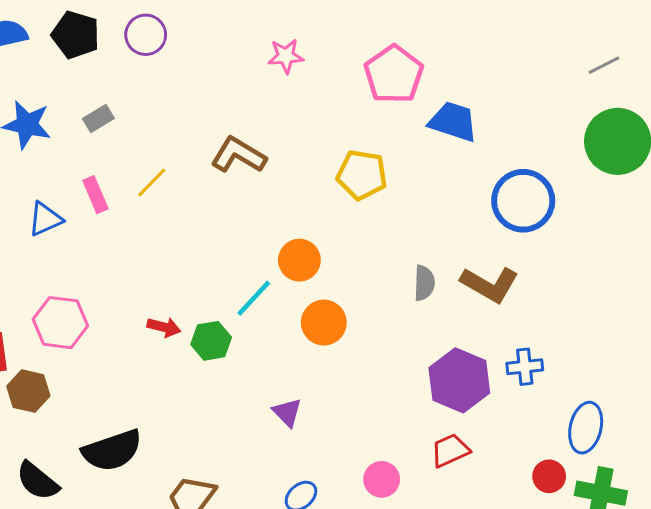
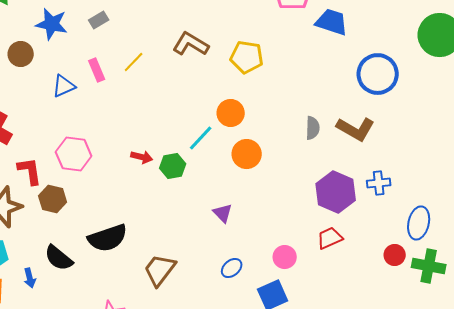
yellow pentagon: (362, 175) -> (247, 57), moved

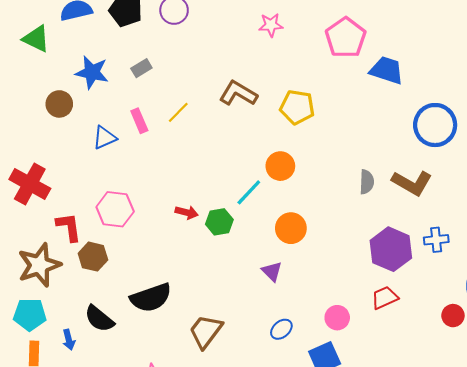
orange circle: (247, 154) -> (291, 228), moved

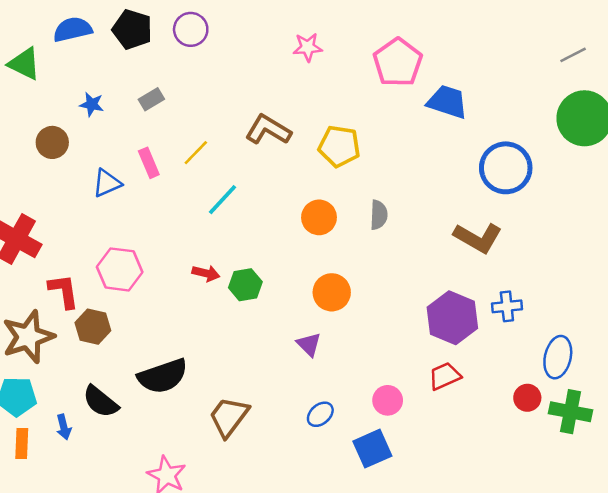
blue star: (92, 72) -> (92, 104), size x0.6
gray semicircle: (367, 182) -> (379, 215), moved
cyan line: (249, 192) -> (222, 200), moved

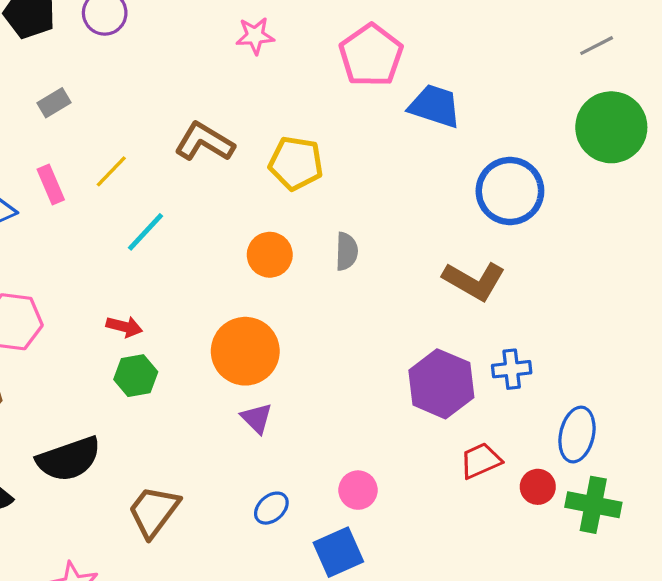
green hexagon: (245, 285) -> (136, 376), moved
orange circle: (332, 292) -> (245, 351), moved, size x1.4
red trapezoid: (445, 376) -> (481, 461), moved

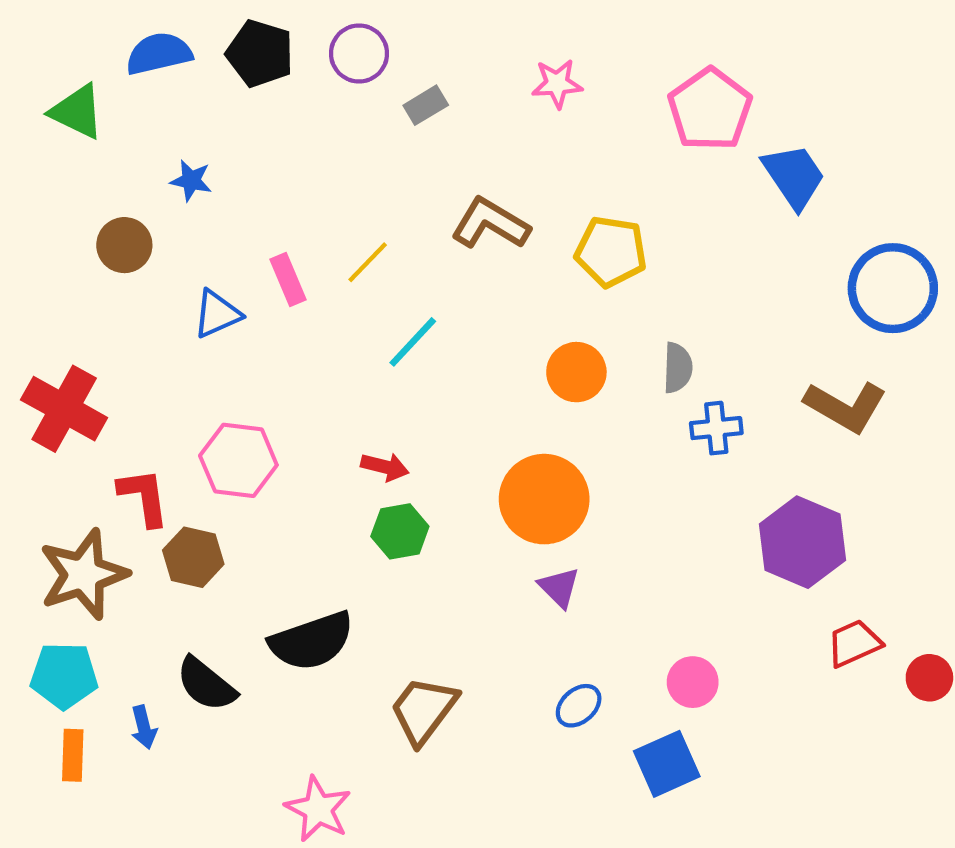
gray rectangle: (54, 103) -> (426, 105), moved
blue trapezoid: (435, 106) -> (794, 176), turned 38
blue cross: (512, 369) -> (716, 428), moved

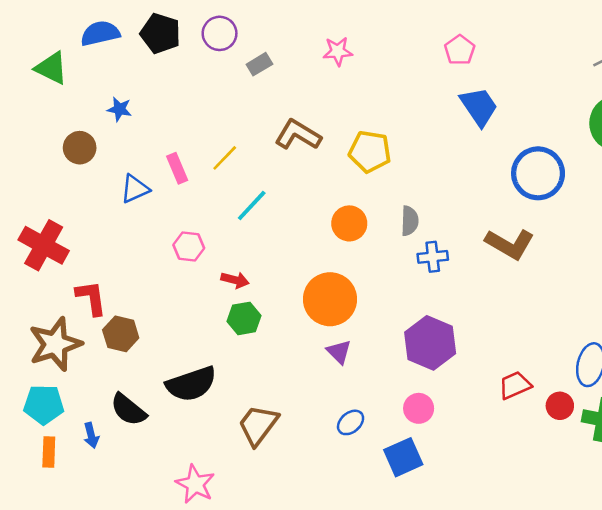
pink pentagon: (710, 109) -> (460, 50), moved, size x0.6
pink hexagon: (238, 460) -> (189, 247), moved, size x0.7
purple hexagon: (802, 542) -> (430, 343), moved

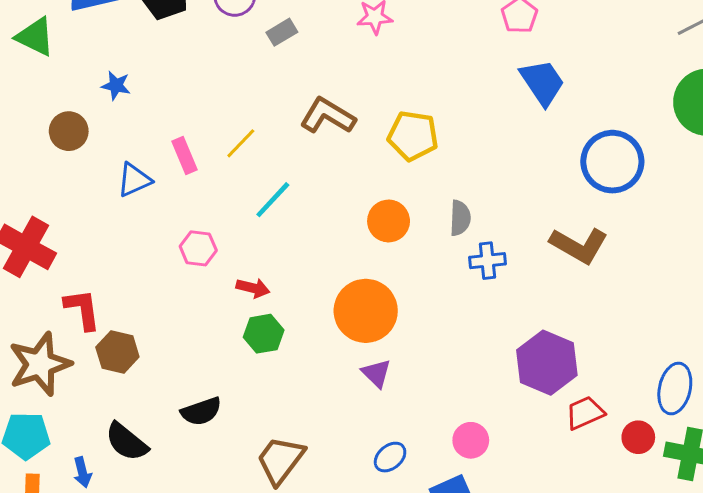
purple hexagon: (430, 343) -> (547, 363), moved
black semicircle: (191, 384) -> (201, 411), size x0.7

